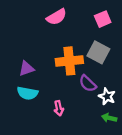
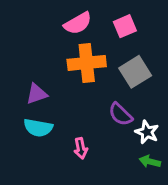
pink square: (103, 19) -> (125, 26), moved
gray square: (98, 52) -> (135, 72), turned 30
orange cross: (69, 61) -> (87, 63), moved

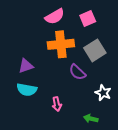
purple semicircle: (120, 114) -> (77, 72), moved
green arrow: (150, 161) -> (91, 119), moved

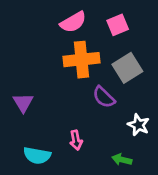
purple triangle: (26, 66) -> (23, 103), moved, turned -42
cyan semicircle: (27, 90) -> (37, 155), moved

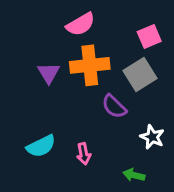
pink square: (118, 25) -> (149, 36), moved
purple triangle: (23, 103) -> (49, 73), moved
cyan semicircle: (37, 155) -> (41, 146), moved, turned -36

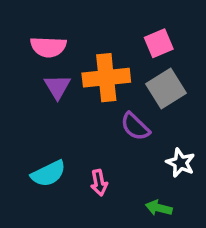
pink semicircle: (81, 24) -> (48, 47), moved, turned 32
pink square: (149, 36) -> (159, 43), moved

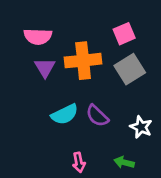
purple semicircle: (135, 127) -> (97, 116), moved
cyan semicircle: (48, 174) -> (65, 114), moved
pink arrow: (99, 183) -> (79, 162), moved

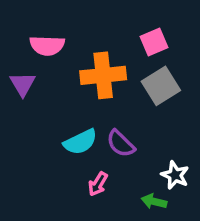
purple triangle: (45, 68) -> (23, 84), moved
white star: (141, 127) -> (175, 175), moved
pink arrow: (79, 162) -> (98, 184), moved, turned 42

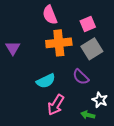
pink semicircle: (47, 46) -> (50, 15), moved, turned 66
purple semicircle: (121, 144) -> (81, 77), moved
pink arrow: (98, 184) -> (56, 105), size x1.5

